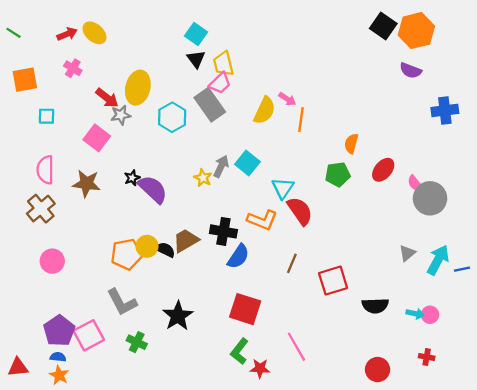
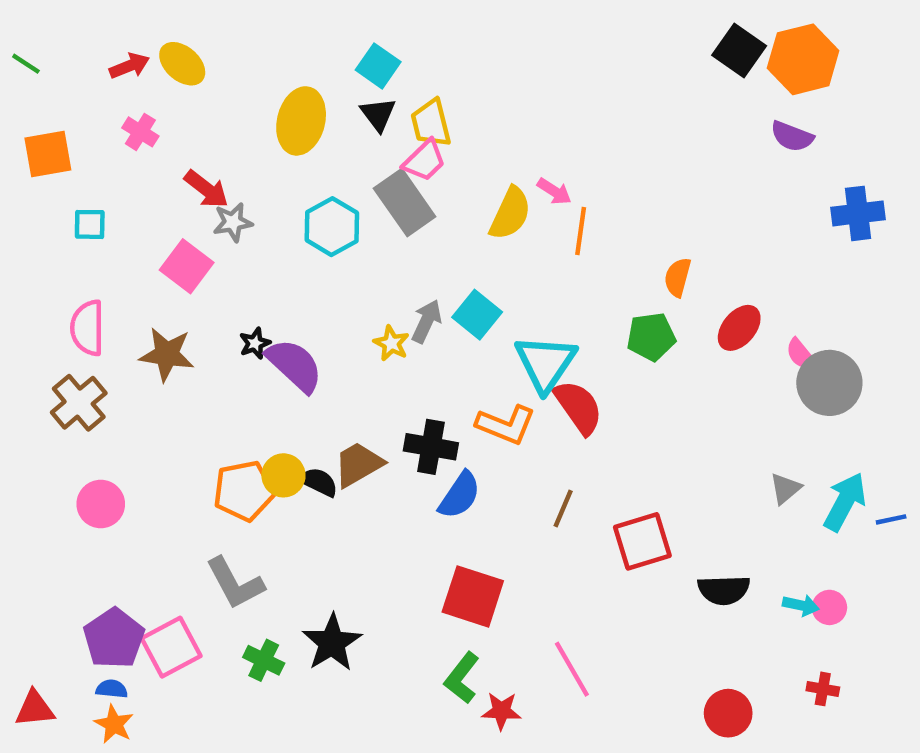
yellow ellipse: (138, 88) -> (301, 121), moved
cyan triangle: (283, 188) -> (545, 363), size x1.4
black star: (178, 316) -> (332, 643), moved

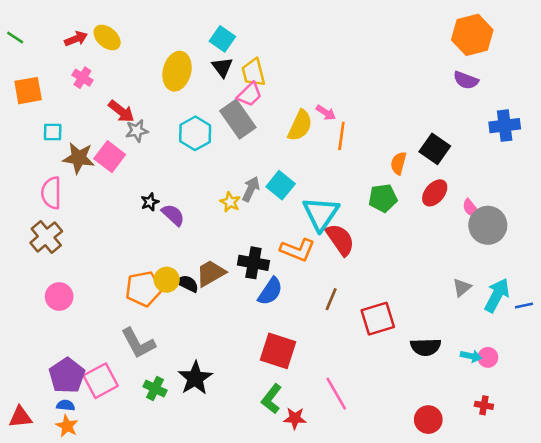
black square: (739, 51) -> (435, 149), moved
brown star: (167, 354) -> (79, 158), moved
purple semicircle: (294, 365) -> (173, 215), size x0.7

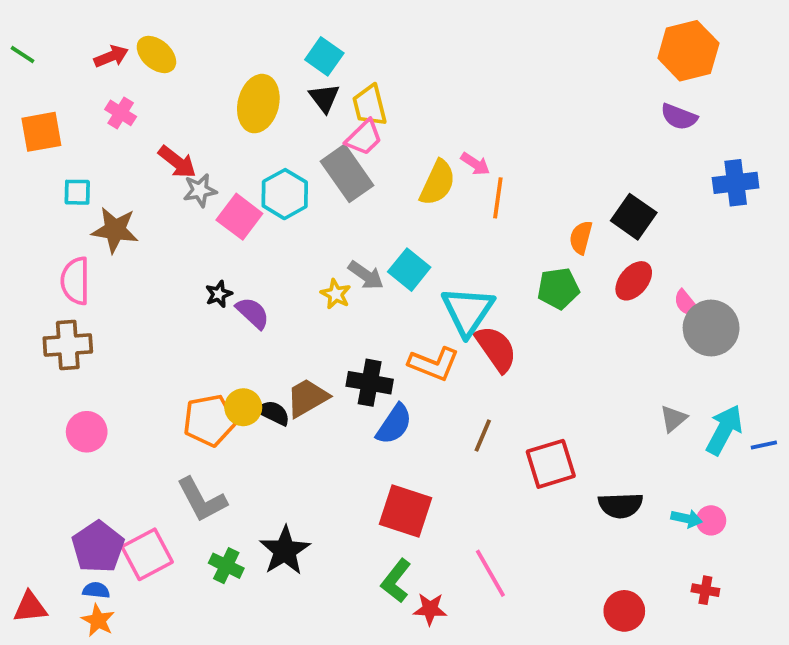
pink square: (110, 157) -> (239, 217), moved
gray arrow: (251, 189) -> (366, 275), turned 100
brown cross: (46, 237) -> (68, 345), turned 36

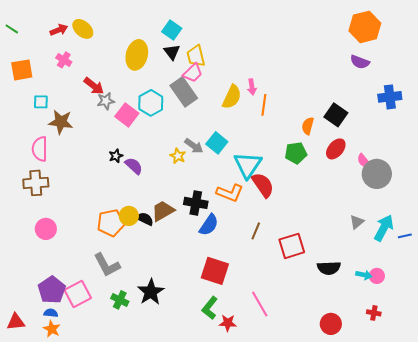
pink arrow: (475, 164) -> (252, 87), turned 49

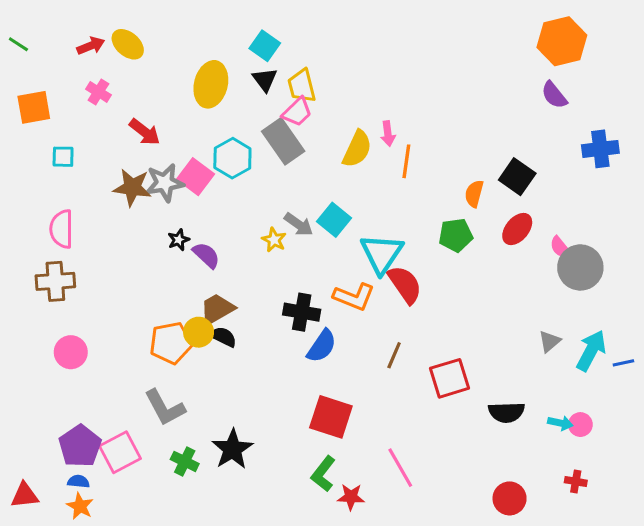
purple semicircle: (360, 62) -> (554, 95), turned 30
gray star: (106, 101) -> (165, 183), moved, size x1.4
brown star: (61, 122) -> (132, 187), moved
brown trapezoid: (163, 211) -> (217, 309), moved

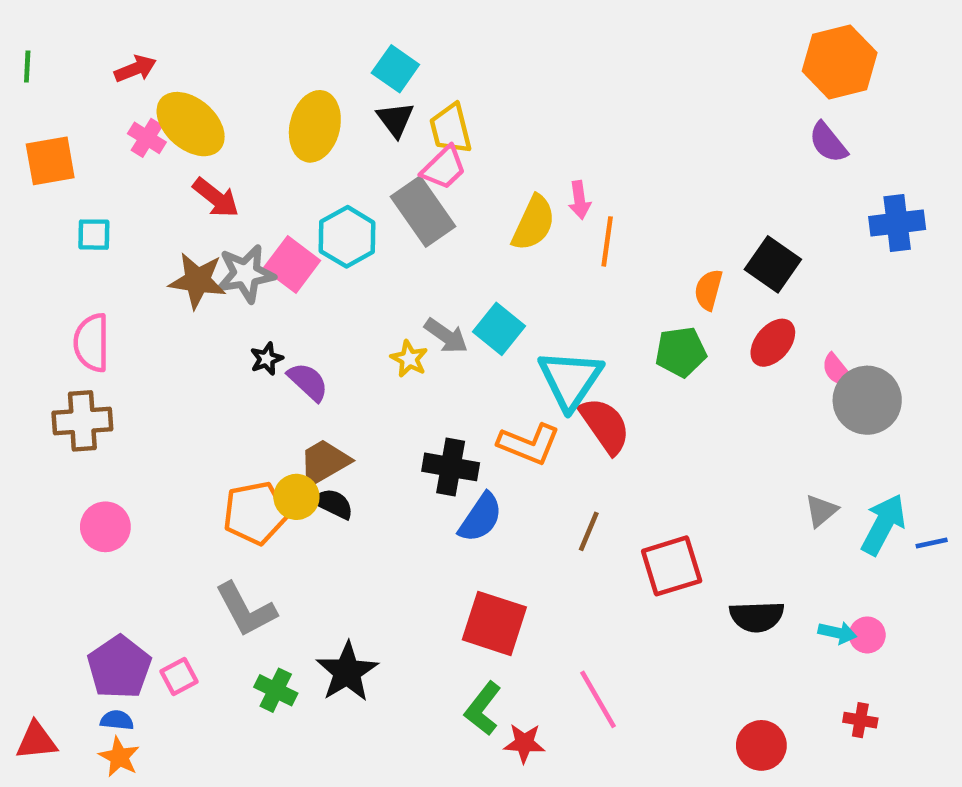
green line: (18, 44) -> (27, 67), turned 60
yellow ellipse: (128, 44) -> (191, 124), moved, size x1.4
pink square: (120, 452) -> (179, 676), size x0.6

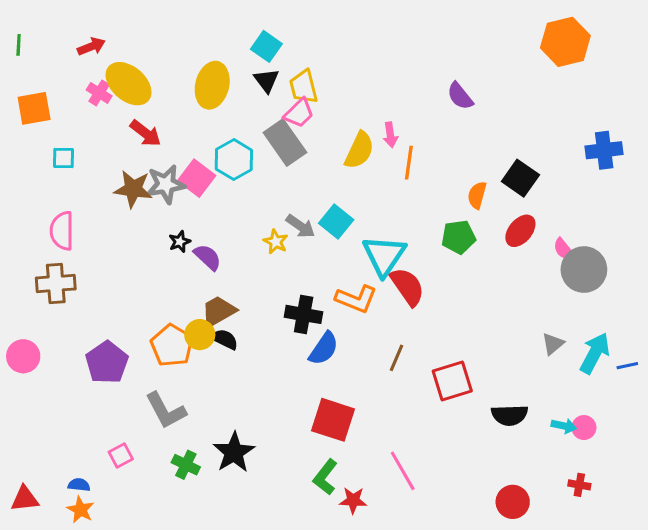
purple semicircle: (828, 142) -> (460, 96), moved
orange pentagon: (255, 513) -> (172, 345), turned -30
pink circle: (105, 527) -> (23, 356), moved
purple pentagon: (119, 667) -> (107, 362), moved

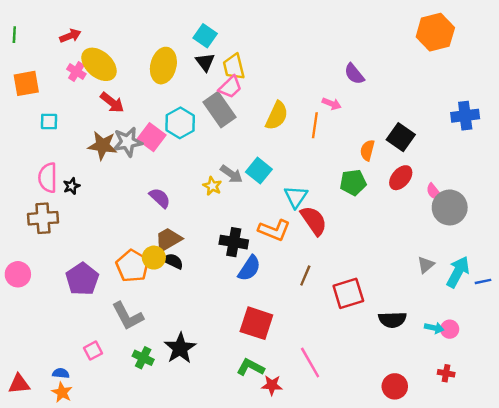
pink arrow: (390, 135) -> (332, 104), moved, turned -60
black star: (180, 242) -> (72, 186), moved
cyan triangle: (384, 256) -> (296, 197), size x0.7
green L-shape: (325, 477) -> (250, 367), turned 80

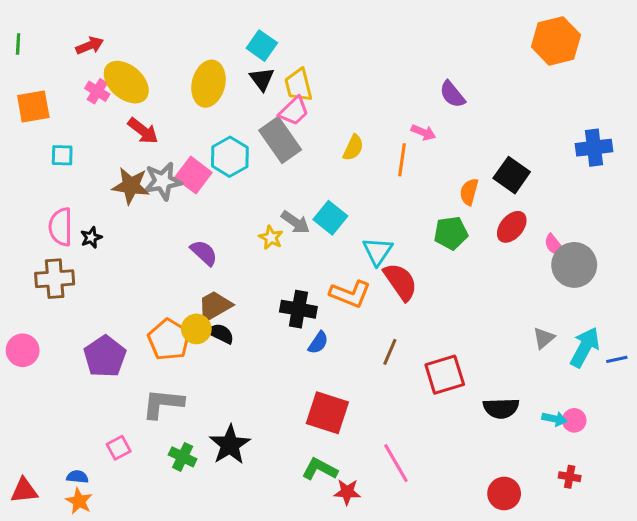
yellow semicircle: (277, 116) -> (353, 148), size x0.7
blue semicircle: (249, 268) -> (318, 343), size x0.7
gray L-shape: (128, 316) -> (163, 404), turned 124

